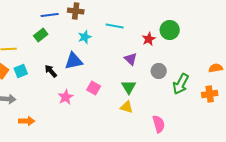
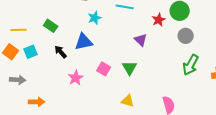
green rectangle: (41, 35) -> (51, 26), moved, turned 72
gray circle: (159, 71) -> (186, 36), moved
green triangle: (129, 87) -> (130, 68), moved
yellow triangle: (127, 107) -> (128, 101), moved

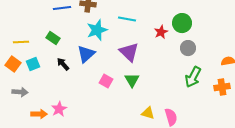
cyan star: (95, 18) -> (97, 30), size x1.5
purple triangle: (141, 40) -> (129, 52), moved, size x1.5
blue triangle: (84, 42) -> (86, 54), turned -30
pink star: (76, 78) -> (59, 109), moved
yellow triangle: (128, 101) -> (148, 113), moved

